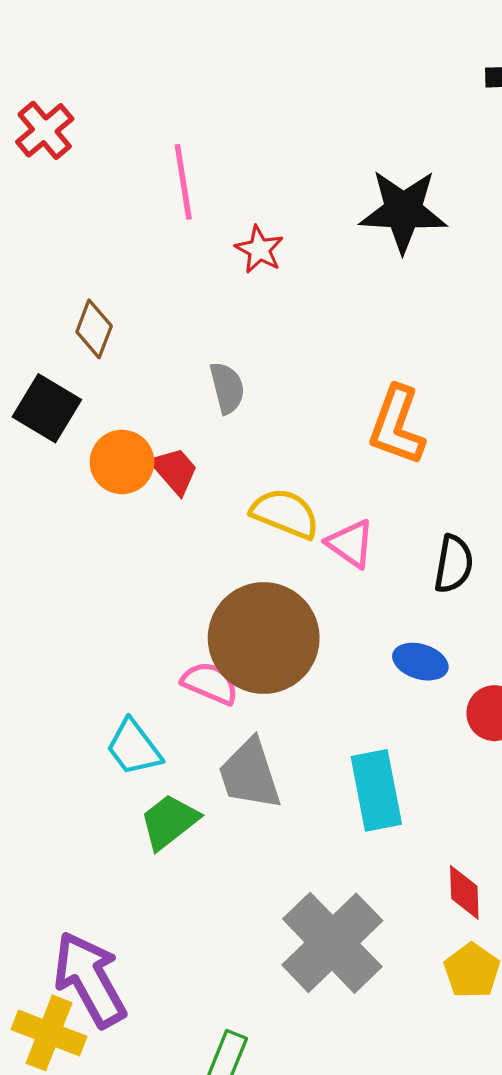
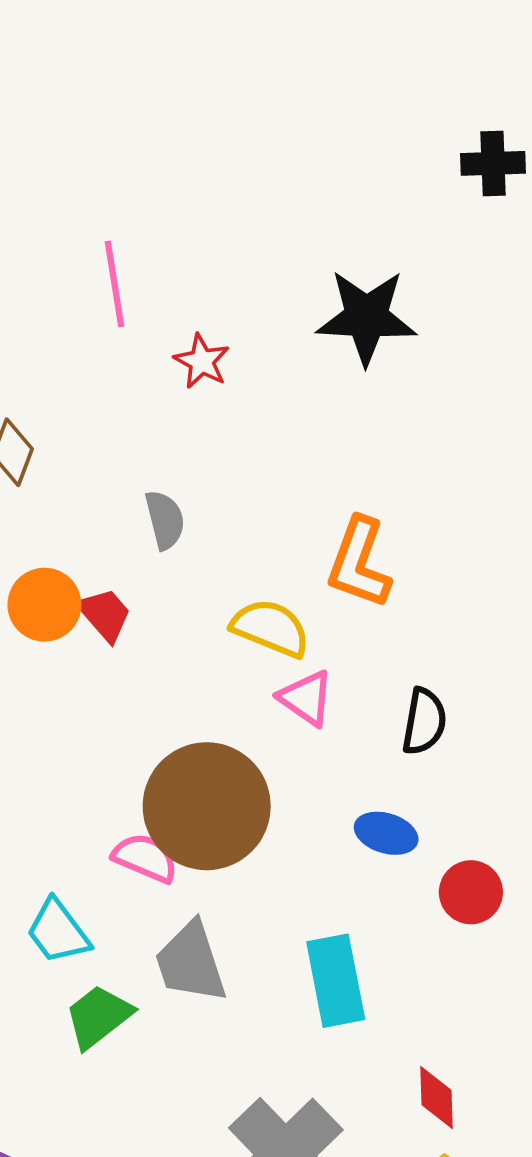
yellow semicircle: (285, 514) -> (271, 628), moved

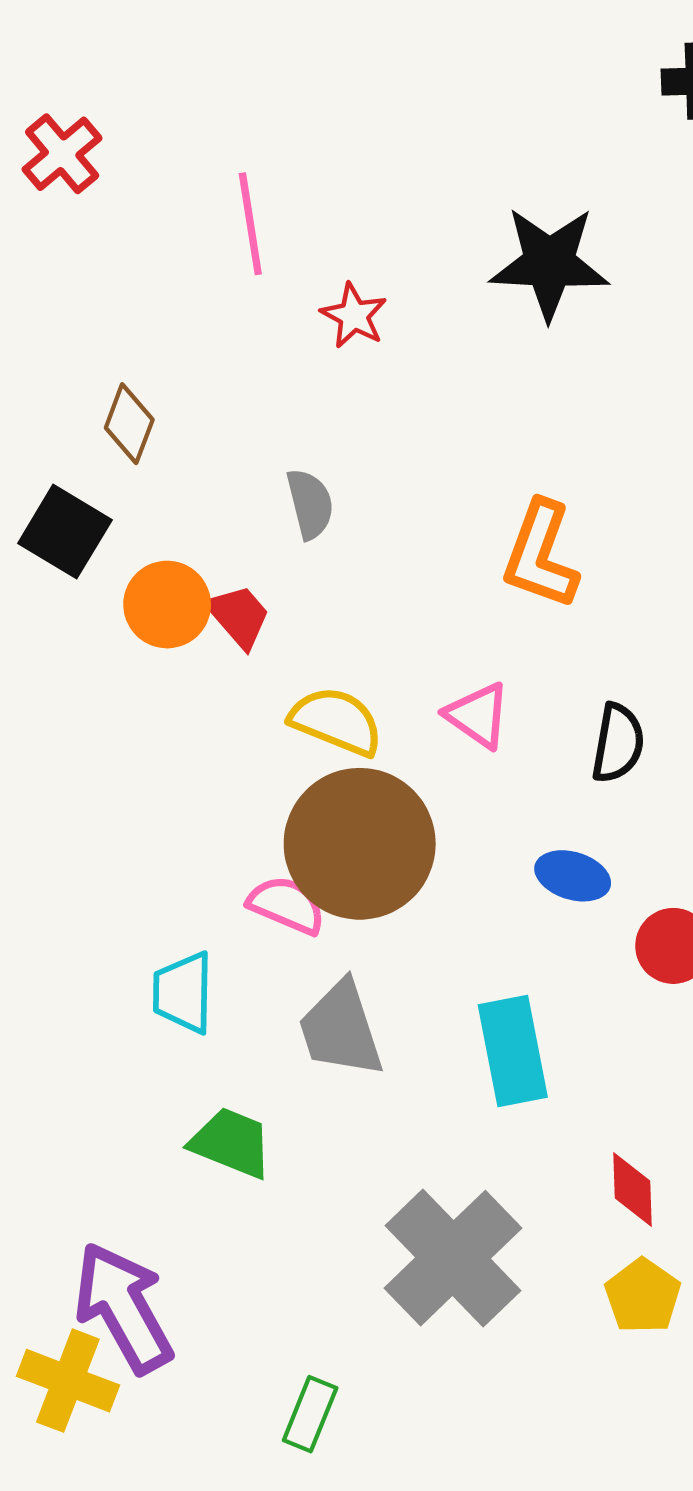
yellow semicircle: (271, 628) -> (336, 721), moved
cyan trapezoid: (58, 932) -> (183, 993), turned 38
green trapezoid: (99, 1016) -> (231, 1143), moved, turned 60

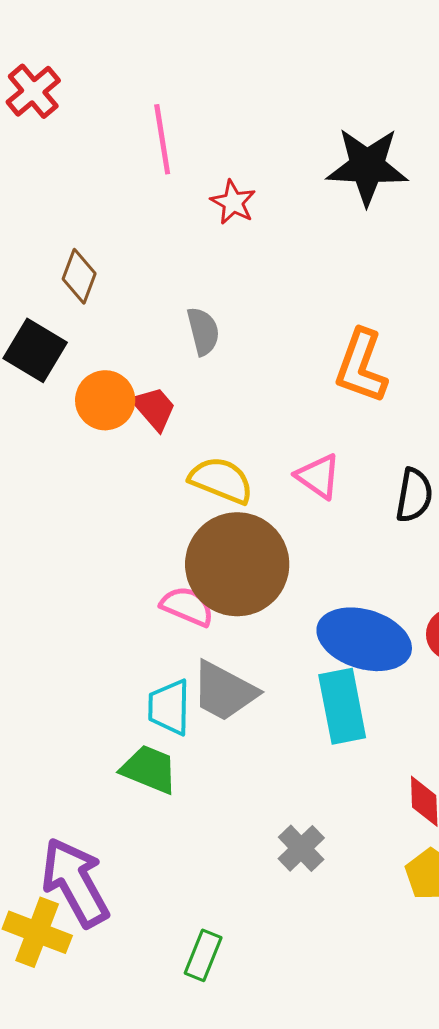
blue ellipse: (573, 876) -> (364, 639), moved, size x1.8
cyan trapezoid: (183, 993) -> (169, 707), moved
gray trapezoid: (341, 1029) -> (224, 691), turned -44
gray cross: (453, 1258) -> (301, 848), size x0.5

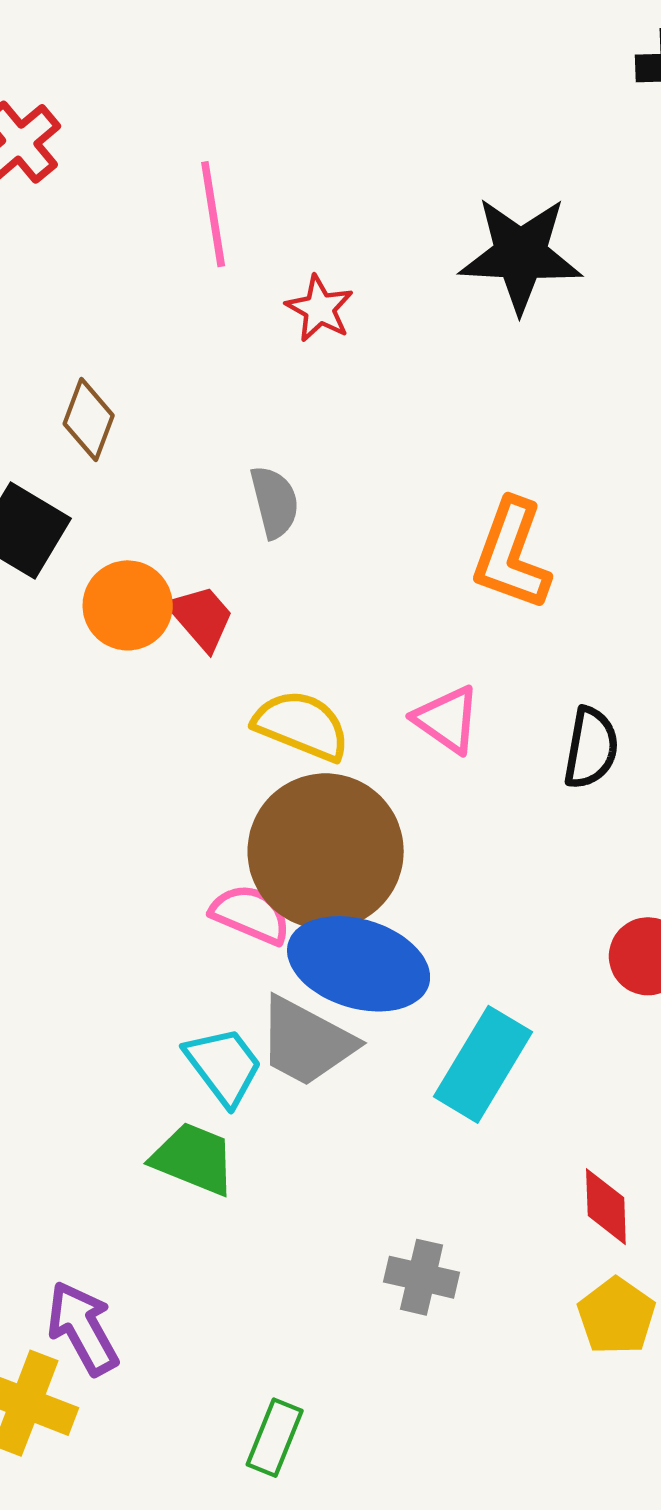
blue ellipse: (364, 639) -> (359, 964), moved
cyan rectangle: (342, 706) -> (483, 1064), turned 42
cyan trapezoid: (169, 707) -> (224, 1066), turned 142
gray cross: (301, 848) -> (422, 1277), turned -33
purple arrow: (75, 882) -> (83, 1328), size x0.7

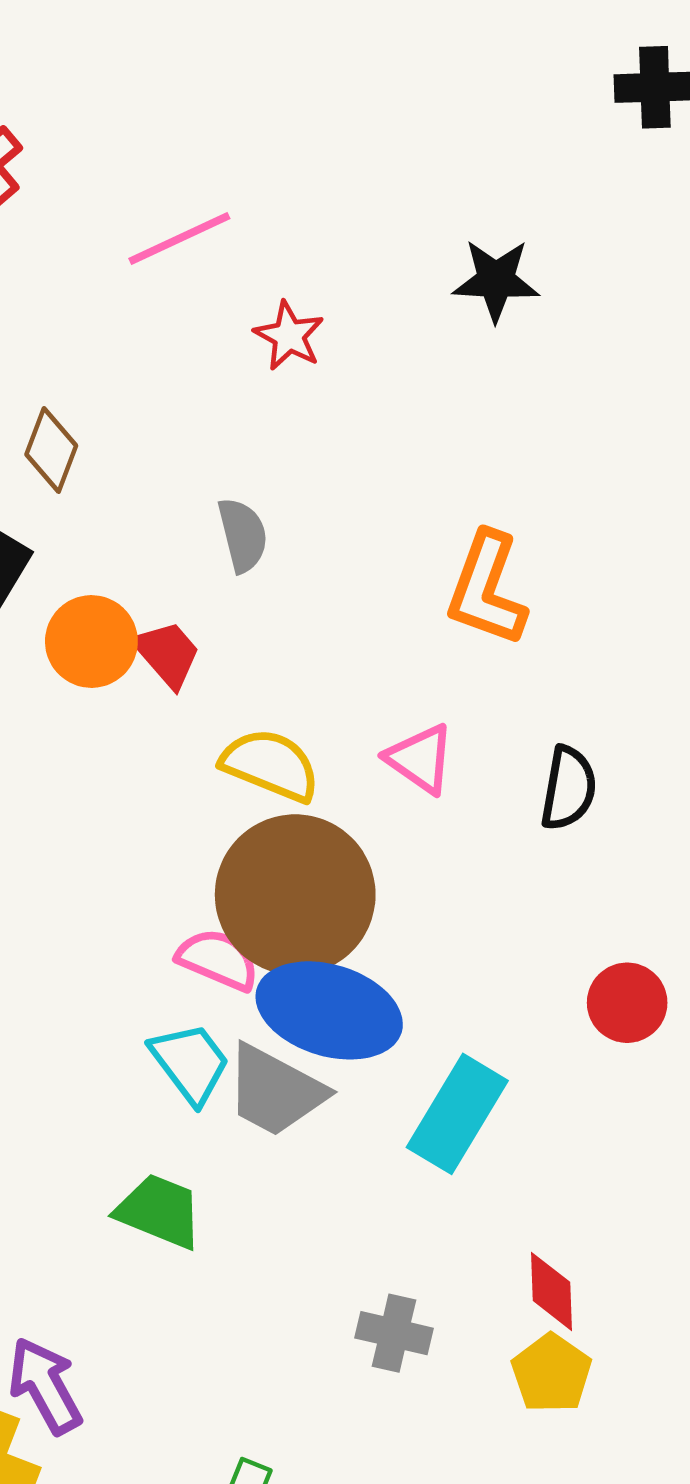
pink line: (213, 214) -> (179, 239), turned 74
black star: (520, 255) -> (496, 280), size x0.7
cyan trapezoid: (224, 1066) -> (190, 1063), moved
red diamond: (606, 1207) -> (551, 1291), moved
yellow pentagon: (616, 1316) -> (551, 1373), moved

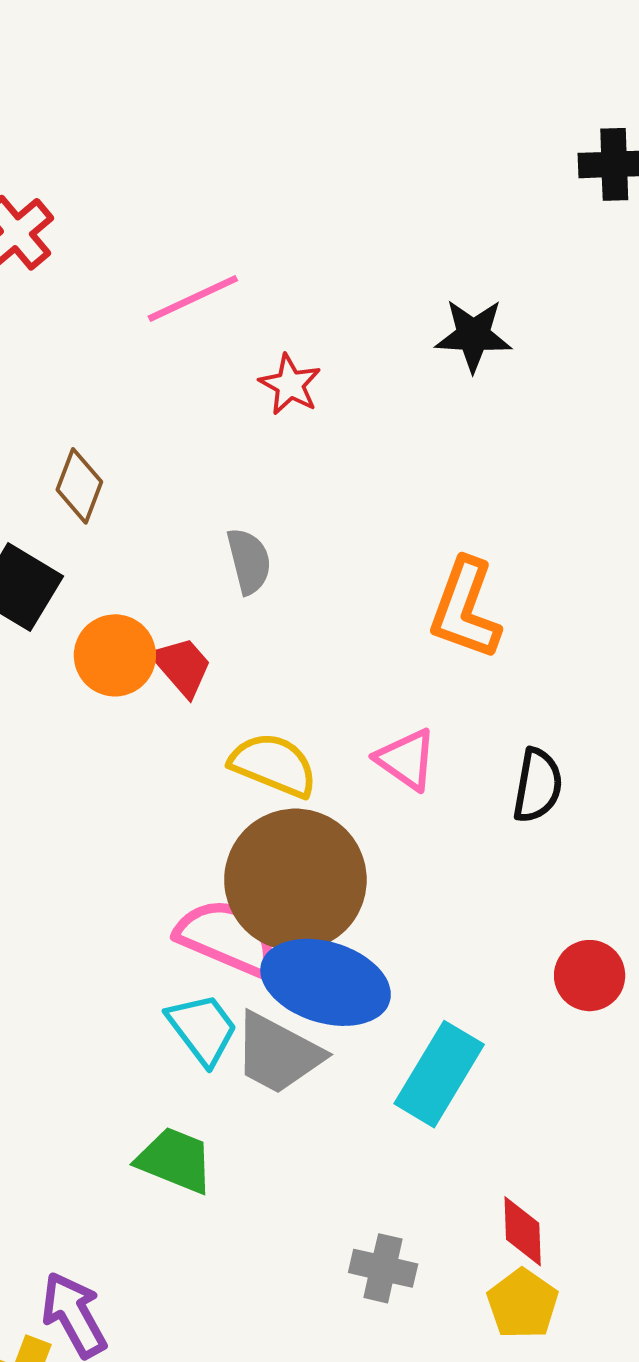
pink semicircle: (218, 960) -> (227, 937), size x1.4

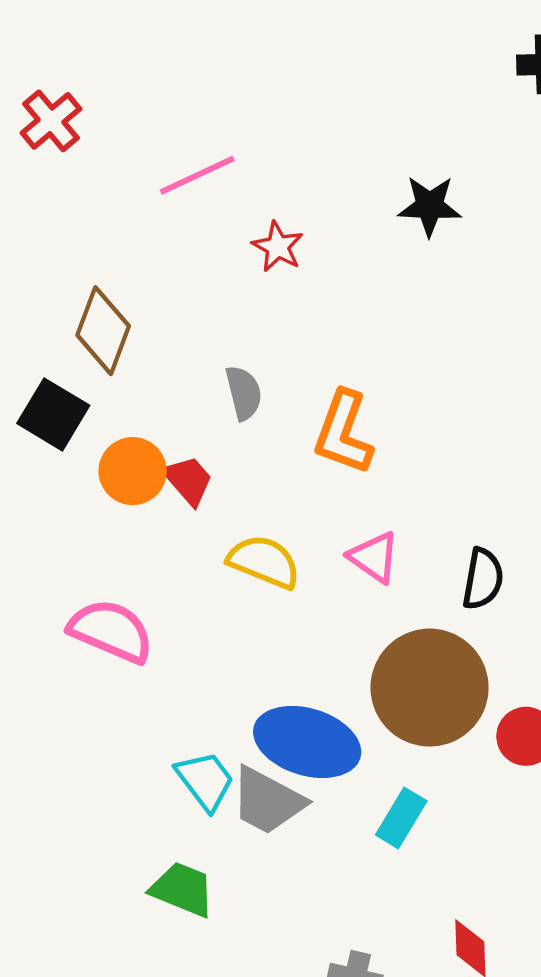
brown diamond: (79, 486) -> (103, 331), size x1.4
orange L-shape: (465, 609) -> (343, 433), moved
brown circle: (295, 880) -> (430, 688), moved
pink semicircle: (227, 937) -> (111, 631), moved
cyan rectangle: (439, 1074) -> (401, 818), size x0.7

